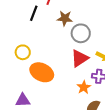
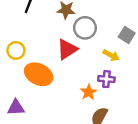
red triangle: (80, 58) -> (67, 49), moved

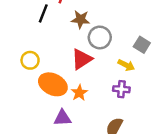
orange star: (89, 92) -> (79, 93), moved
purple triangle: (16, 108) -> (63, 118), moved

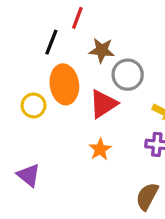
orange ellipse: (53, 84) -> (64, 84), moved, turned 56
purple triangle: (63, 118) -> (29, 175), moved, turned 42

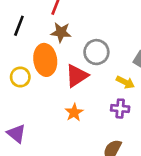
black line: (51, 42) -> (19, 26), moved
brown star: (102, 50) -> (61, 32), moved

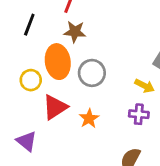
gray circle: (96, 52) -> (92, 73), moved
red triangle: (77, 76) -> (55, 107), moved

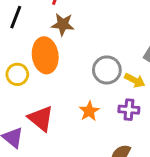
gray circle: (92, 73) -> (107, 70), moved
red triangle: (55, 107) -> (41, 118), moved, turned -48
orange star: (89, 118) -> (89, 111), moved

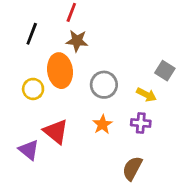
gray circle: (107, 70) -> (104, 85), moved

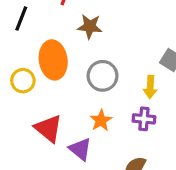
brown star: (77, 41) -> (90, 26), moved
yellow arrow: (146, 95) -> (150, 87), turned 66
purple triangle: (29, 150) -> (80, 149), moved

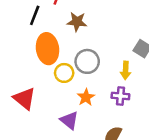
black line: (21, 19) -> (35, 15), moved
yellow circle: (23, 81) -> (64, 73), moved
red triangle: (48, 128) -> (24, 99), moved

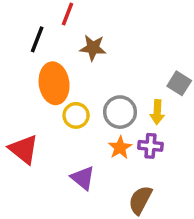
gray circle: (87, 61) -> (120, 112), moved
orange star: (86, 97) -> (120, 148), moved

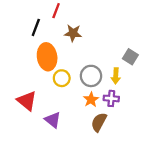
purple triangle: (83, 178) -> (53, 120), moved
brown semicircle: (140, 200) -> (99, 122), moved

